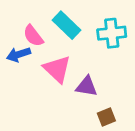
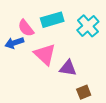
cyan rectangle: (66, 25) -> (52, 20), turned -60
cyan cross: (112, 33) -> (88, 26), turned -35

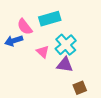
cyan cross: (88, 26) -> (66, 45), moved
pink triangle: (45, 54) -> (43, 52), size x0.6

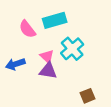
blue arrow: (14, 41) -> (15, 64), moved
purple triangle: (65, 65) -> (48, 71), moved

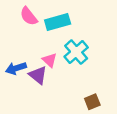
pink semicircle: (27, 29) -> (29, 16), moved
purple triangle: (48, 71) -> (38, 75), moved, turned 30

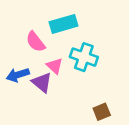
pink semicircle: (29, 16) -> (36, 42), moved
cyan cross: (76, 52) -> (84, 57), turned -30

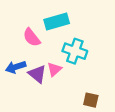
pink triangle: (55, 66) -> (54, 69), moved, turned 35
brown square: (102, 112) -> (91, 100), turned 35

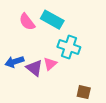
cyan rectangle: (57, 21) -> (52, 20), turned 45
pink semicircle: (32, 37) -> (27, 22), moved

